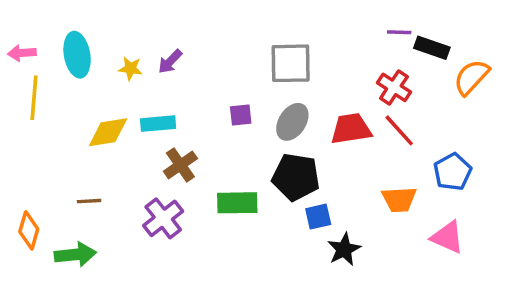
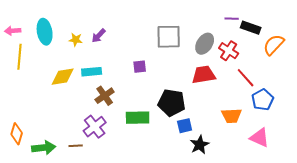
gray ellipse: (292, 122) -> (205, 44), moved
red line: (399, 130) -> (246, 78), moved
brown line: (89, 201) -> (76, 146), moved

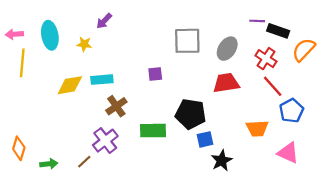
purple arrow: (99, 36) -> (104, 21), moved
red cross: (229, 51) -> (266, 59), moved
brown line: (76, 146) -> (84, 162), turned -40
green arrow: (44, 148) -> (49, 164), size x0.7

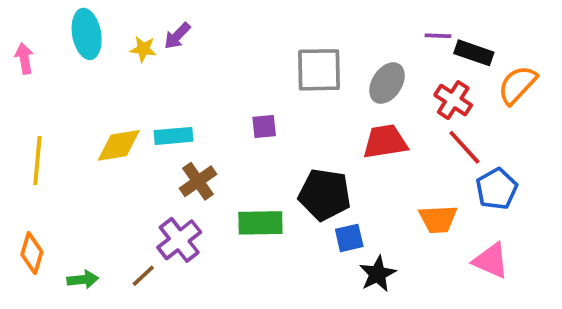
pink arrow: (14, 34) -> (24, 58), turned 84
cyan ellipse: (50, 35) -> (87, 34), moved
yellow star: (84, 44) -> (143, 49), moved
yellow line: (22, 63) -> (37, 161), moved

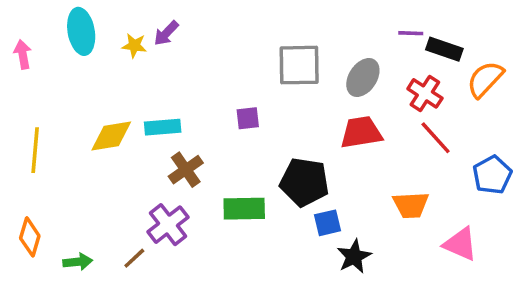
blue pentagon: (497, 189) -> (492, 175), moved

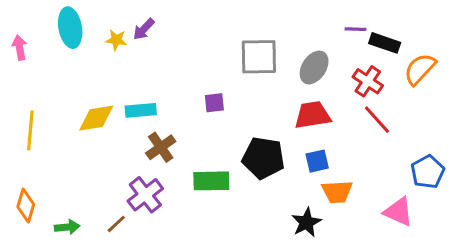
blue pentagon: (492, 175) -> (428, 172), moved
orange trapezoid: (411, 205) -> (337, 192), moved
blue square: (327, 223) -> (317, 161), moved

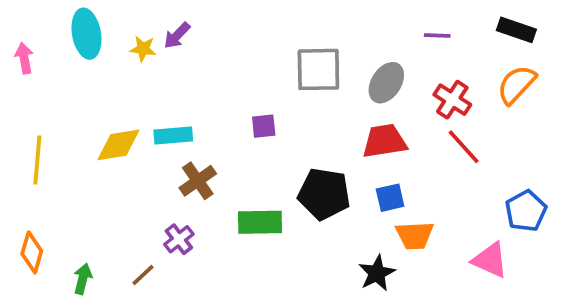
black rectangle: (385, 43) -> (516, 30), moved
purple cross: (145, 195) -> (179, 239), size x0.7
green arrow: (67, 227) -> (83, 279), turned -70

